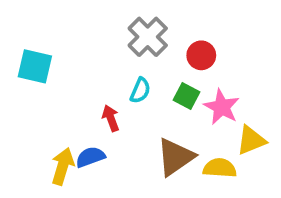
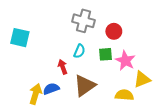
gray cross: (148, 37) -> (84, 21), turned -30
green square: (186, 96) -> (105, 54), turned -32
brown triangle: (175, 157) -> (85, 86), moved

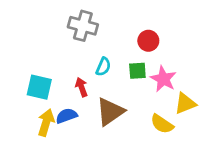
gray cross: (84, 21) -> (83, 26), moved
cyan square: (20, 38) -> (39, 87), moved
yellow semicircle: (124, 95) -> (162, 124), turned -150

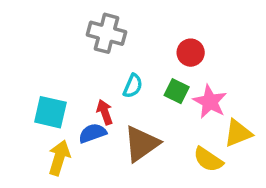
green square: (137, 71) -> (177, 91), turned 30
blue semicircle: (67, 116) -> (92, 133), moved

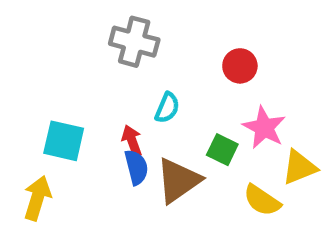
green square: (177, 91) -> (222, 150), moved
blue semicircle: (92, 133) -> (136, 167), moved, turned 96
yellow arrow: (59, 158) -> (37, 198), moved

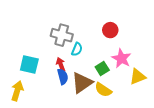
gray cross: (134, 42) -> (62, 35), moved
green square: (222, 150) -> (102, 69), turned 32
yellow semicircle: (262, 200) -> (103, 90), moved

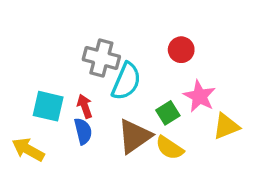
cyan semicircle: (77, 49) -> (126, 81), size x1.6
red arrow: (61, 64) -> (85, 106), moved
blue semicircle: (63, 77) -> (83, 131), moved
yellow arrow: (17, 91) -> (28, 149), turned -78

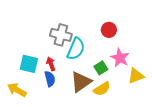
yellow semicircle: (170, 148) -> (102, 89), turned -66

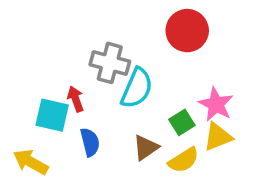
red circle: (109, 30) -> (187, 31), moved, size x1.5
red arrow: (51, 64) -> (76, 99), moved
yellow triangle: (136, 76) -> (218, 137), moved
brown triangle: (81, 82) -> (146, 148), size x0.7

